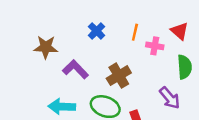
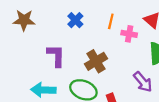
brown star: (46, 47) -> (24, 20), moved
purple L-shape: (75, 69) -> (56, 56), turned 45

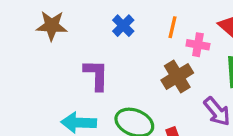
brown cross: (96, 61) -> (177, 77), moved

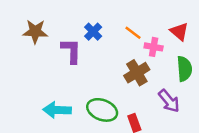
orange line: (172, 27) -> (133, 33), turned -66
purple L-shape: (96, 75) -> (71, 51), moved

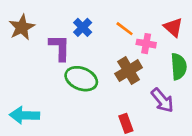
brown star: (35, 32) -> (22, 27), turned -30
cyan arrow: (57, 110) -> (24, 115), moved
green ellipse: (102, 110) -> (81, 79), moved

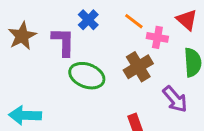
brown star: (22, 27) -> (22, 36), moved

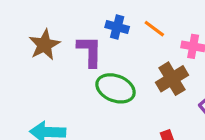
blue cross: (88, 20) -> (117, 27), turned -30
orange line: (134, 21) -> (154, 29), moved

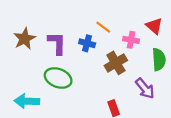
blue cross: (117, 27) -> (87, 43), moved
green ellipse: (116, 88) -> (58, 78), moved

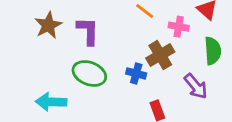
blue cross: (87, 43) -> (136, 73), moved

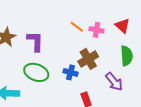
pink cross: (179, 27) -> (96, 30), moved

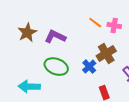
purple L-shape: (35, 41) -> (55, 37), turned -65
blue cross: (71, 72) -> (89, 67), turned 32

